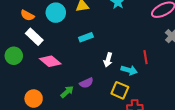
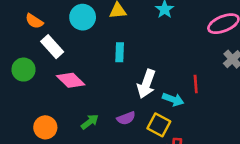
orange semicircle: (27, 15) -> (34, 21), moved
cyan rectangle: (86, 37) -> (120, 52), turned -72
white arrow: (108, 60) -> (146, 84), size x1.5
purple semicircle: (86, 83) -> (126, 118), moved

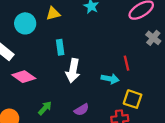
white arrow: (146, 84) -> (73, 71), moved
purple semicircle: (126, 118) -> (81, 110), moved
yellow square: (159, 125) -> (133, 99), moved

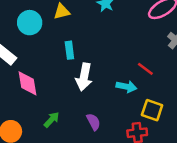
red line: (126, 63) -> (145, 69), turned -40
pink diamond: (24, 77) -> (28, 83), turned 45
purple semicircle: (81, 110) -> (93, 122), turned -88

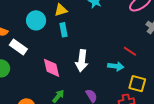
cyan rectangle: (69, 50) -> (64, 30), moved
pink diamond: (28, 83) -> (51, 68), moved

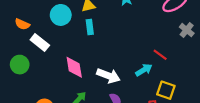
white arrow: (82, 61) -> (108, 76), moved, turned -80
cyan arrow: (116, 66) -> (144, 70), turned -42

